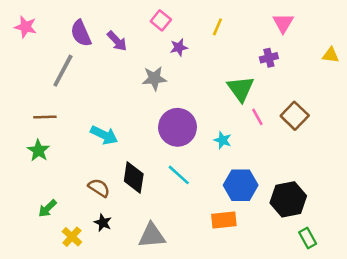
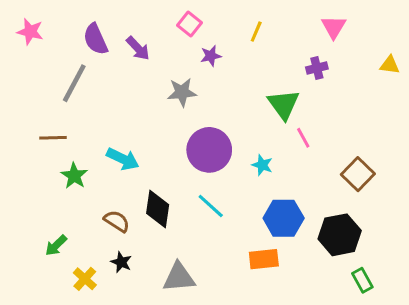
brown square: (295, 116) -> (358, 174), moved
green star: (38, 150) -> (74, 176), moved

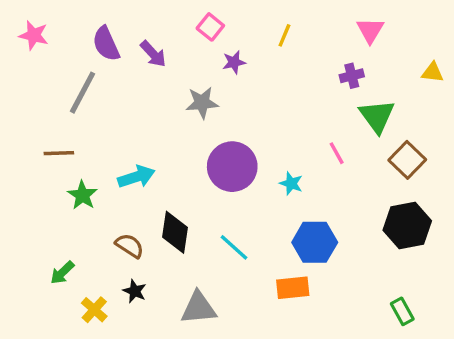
green triangle: (284, 104) -> (377, 116), moved
cyan arrow: (123, 159) -> (136, 177), turned -44
brown square: (358, 174) -> (407, 160), moved
cyan line: (211, 206) -> (234, 247), moved
black hexagon: (340, 235) -> (407, 226), moved

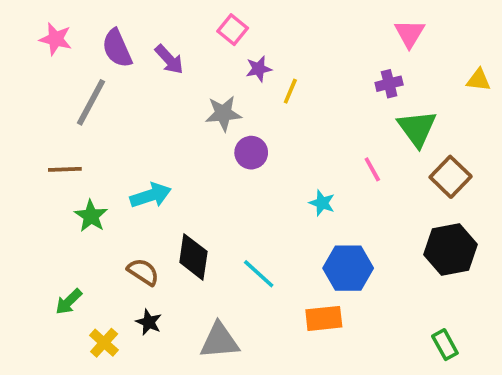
pink star: (34, 35) -> (56, 39), moved
yellow line: (284, 35) -> (290, 91), moved
purple circle: (232, 167) -> (251, 153), moved, size x0.6

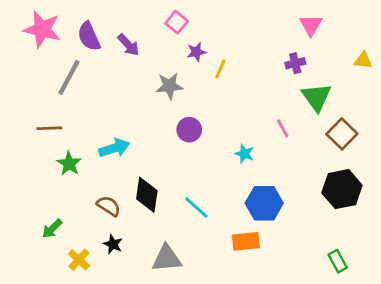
pink star: (56, 39) -> (42, 29), size x1.5
purple circle: (251, 153) -> (189, 130), moved

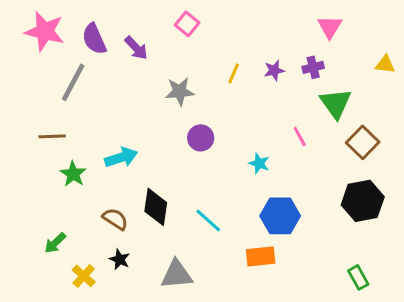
purple star: (196, 52) -> (274, 70), moved

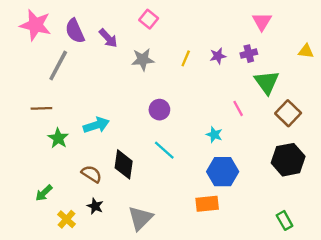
gray star: (180, 91) -> (143, 60), moved
cyan star: (259, 163) -> (214, 135), moved
cyan line: (208, 220) -> (164, 150), moved
gray triangle: (177, 274) -> (140, 218), turned -40

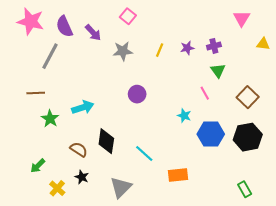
pink triangle: (262, 21) -> (242, 18), moved
green triangle: (267, 82) -> (218, 71), moved, size x0.7
cyan line: (164, 150) -> (144, 153), moved
blue hexagon: (223, 172) -> (211, 134), moved

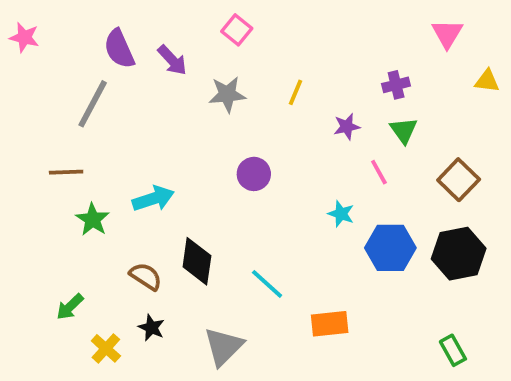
pink star: (31, 21) -> (24, 37), moved, size x0.6
purple star: (187, 48) -> (347, 127), moved

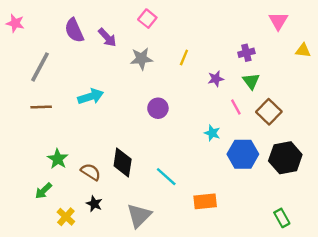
gray line: (93, 104) -> (40, 67), moved
brown square: (459, 180) -> (269, 112), moved
cyan arrow: (153, 199) -> (91, 96), moved
green star: (93, 219) -> (58, 159), moved

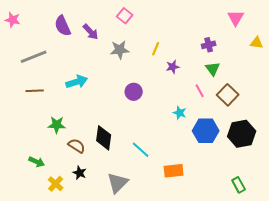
gray line: (40, 67) -> (34, 57), turned 40
purple star: (216, 79) -> (173, 67), moved
green star: (58, 159) -> (57, 125), moved, turned -30
green arrow: (44, 191) -> (37, 162), turned -112

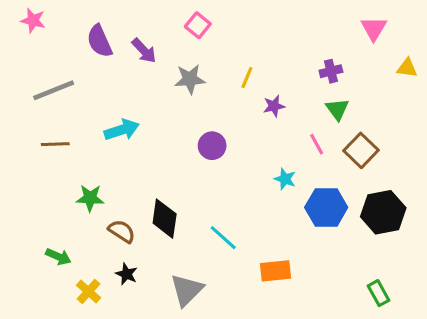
pink star: (13, 20) -> (33, 20), moved

